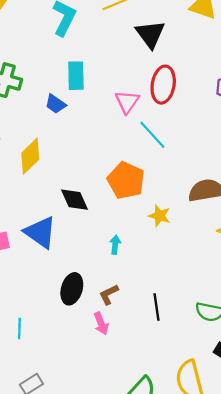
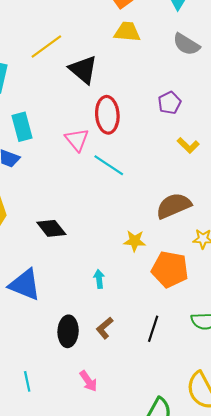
orange pentagon: (126, 180) -> (170, 269), moved
black diamond: (74, 200) -> (51, 228), moved
black line: (157, 307) -> (153, 329), turned 40
pink arrow: (101, 323) -> (88, 381), moved

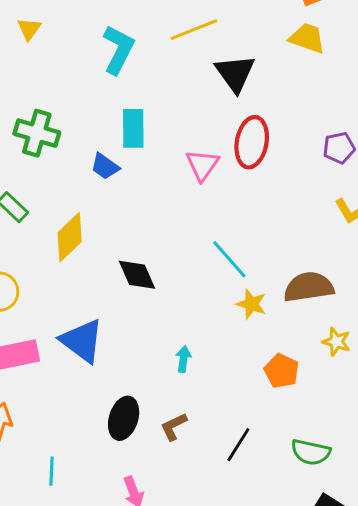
cyan line: (109, 165) -> (229, 259), moved
yellow star: (135, 241) -> (251, 304), moved
orange pentagon: (170, 269) -> (282, 371), size x0.7

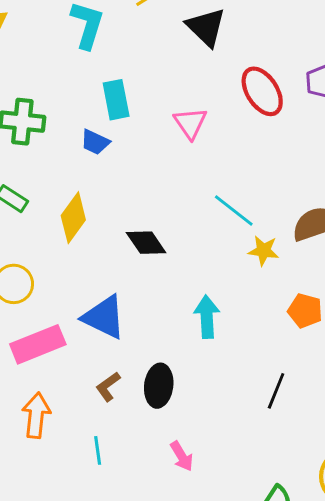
red ellipse: (252, 142) -> (262, 91), moved, turned -33
cyan arrow: (183, 359) -> (207, 317), size x1.6
brown L-shape: (174, 427) -> (108, 387), moved

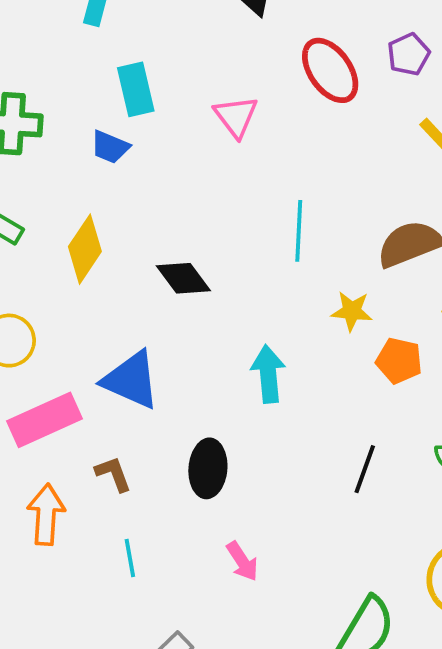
cyan line: (234, 211) -> (299, 231), turned 57
yellow star: (264, 251) -> (352, 311), moved
brown L-shape: (108, 387) -> (113, 474), moved, turned 108

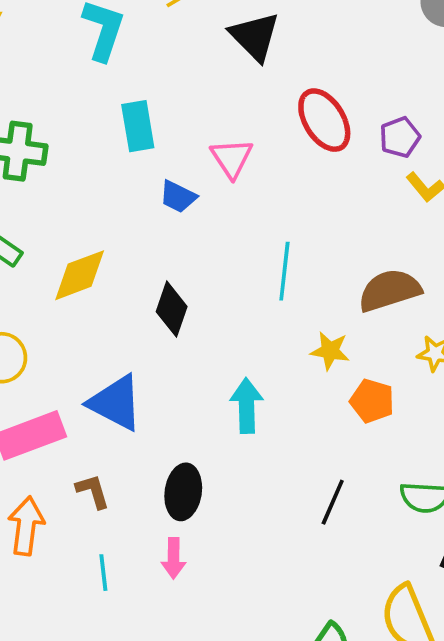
purple pentagon: (409, 54) -> (400, 137), moved
blue trapezoid: (110, 147) -> (178, 197), moved
yellow diamond: (85, 249) -> (80, 275), turned 32
black diamond: (183, 278) -> (172, 309), turned 52
pink arrow: (242, 561) -> (174, 558), moved, turned 30

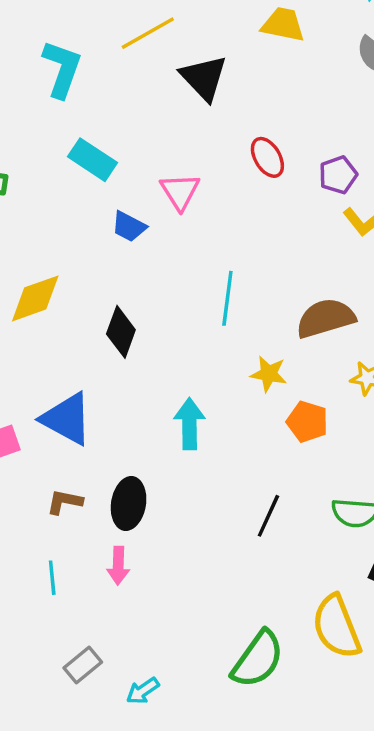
red ellipse: (324, 120) -> (267, 157), size x0.7
cyan rectangle: (138, 126) -> (93, 160), turned -48
brown L-shape: (93, 491) -> (65, 502), moved, turned -63

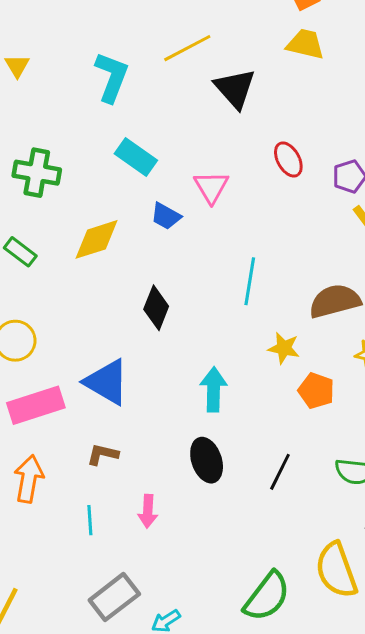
yellow diamond: (35, 298) -> (97, 239), moved
black ellipse: (129, 503) -> (207, 460), moved, turned -30
gray rectangle: (83, 665) -> (114, 597), size x1.5

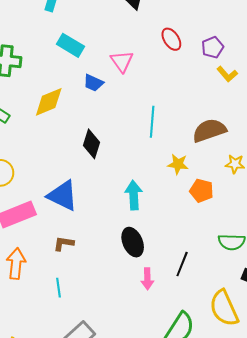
black line: (280, 472) -> (182, 264), moved
pink arrow: (148, 511) -> (147, 279), moved

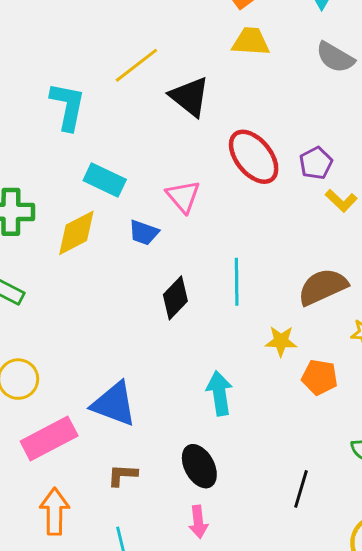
red ellipse: (171, 39) -> (254, 157), size x1.6
yellow diamond: (49, 102) -> (76, 233), moved
black diamond: (92, 144) -> (175, 298), moved, turned 32
black ellipse: (133, 242) -> (199, 466), moved
pink arrow: (147, 279) -> (198, 522), moved

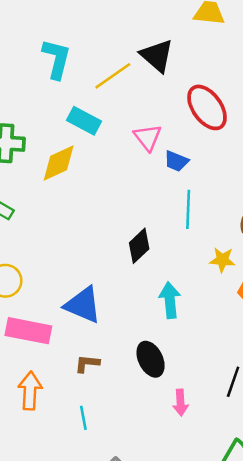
yellow line: (136, 65) -> (113, 76), moved
blue trapezoid: (144, 232) -> (176, 161), moved
black diamond: (175, 298) -> (139, 246), moved
pink rectangle: (49, 439) -> (28, 331), turned 36
pink arrow: (198, 522) -> (180, 403), moved

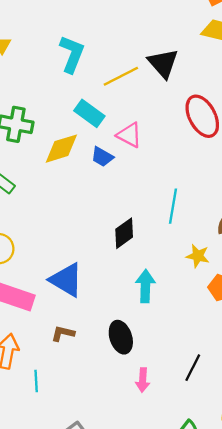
pink triangle: (148, 137) -> (129, 135), moved, turned -32
blue trapezoid: (176, 161) -> (102, 157), moved
cyan line: (83, 418) -> (36, 381), moved

